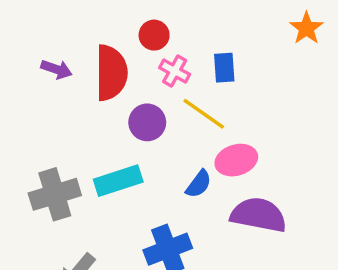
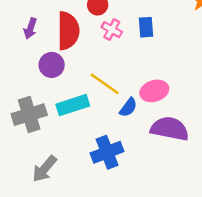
purple arrow: (56, 69) -> (30, 28), turned 90
yellow line: (204, 114) -> (105, 84), moved
purple circle: (147, 122) -> (52, 65), moved

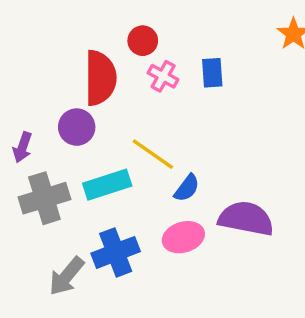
purple arrow: (30, 28) -> (22, 147), moved
pink ellipse: (154, 91) -> (183, 237), moved
blue cross: (107, 152) -> (116, 252), moved

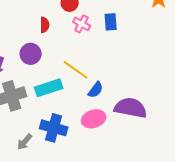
red semicircle: (100, 78) -> (45, 25), size x0.5
blue cross: (116, 252) -> (54, 128), turned 36
gray arrow: (66, 276) -> (25, 142), size x0.7

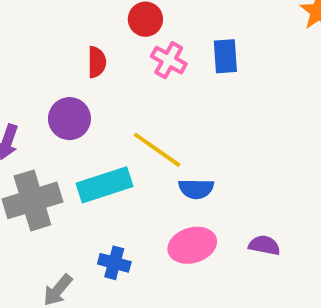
blue semicircle: (96, 90) -> (196, 189), turned 54
purple semicircle: (131, 108) -> (264, 245), moved, size x0.5
blue cross: (54, 128) -> (114, 263), size x0.6

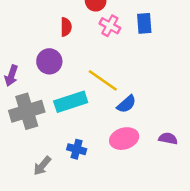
blue semicircle: (196, 189) -> (126, 104), turned -42

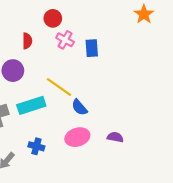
blue rectangle: (144, 23) -> (92, 48), moved
blue semicircle: (126, 104) -> (79, 107), turned 90

